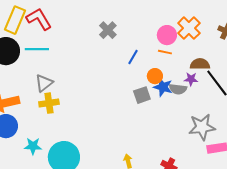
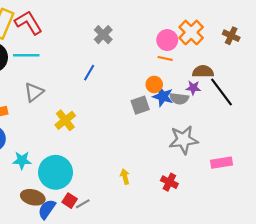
blue line: (133, 57) -> (89, 73), moved
yellow cross: (49, 103) -> (65, 120), moved, turned -30
gray star: (202, 127) -> (183, 140), moved

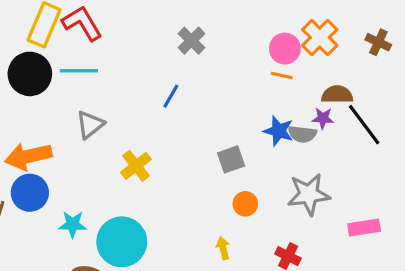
orange circle: (154, 84) -> (245, 204), moved
gray square: (140, 105) -> (231, 159), moved

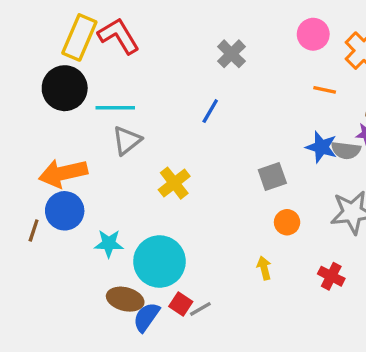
pink circle: (285, 49) -> (313, 34), moved
cyan line: (79, 71) -> (115, 108), moved

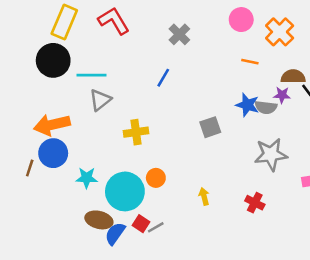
red L-shape: (119, 36) -> (114, 21), moved
yellow cross: (174, 183) -> (136, 132), turned 30
orange circle: (287, 222) -> (156, 178), moved

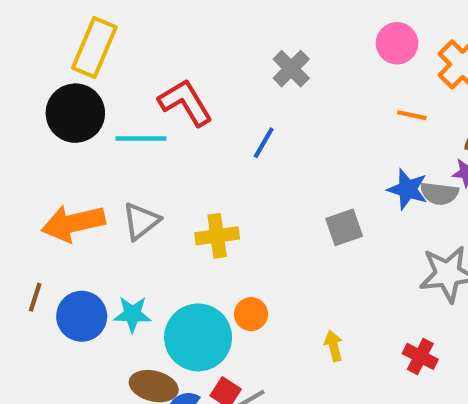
red L-shape: (114, 21) -> (185, 103), moved
gray triangle: (100, 100) -> (141, 221), moved
blue circle: (53, 153) -> (82, 316), moved

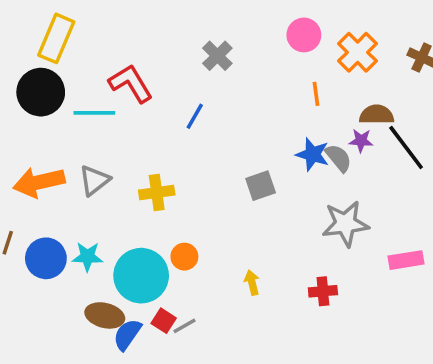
orange line: (412, 115) -> (316, 94), turned 70
gray semicircle: (439, 194) -> (338, 158), turned -136
red cross: (420, 356) -> (323, 291), turned -32

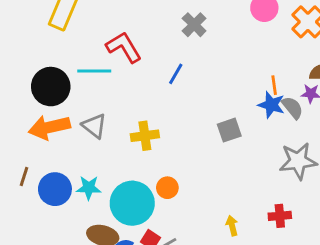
black circle: (41, 92) -> (51, 87), moved
orange line: (316, 94) -> (274, 85), moved
gray triangle: (94, 180) -> (94, 126), turned -44
yellow arrow: (252, 283) -> (232, 226), moved

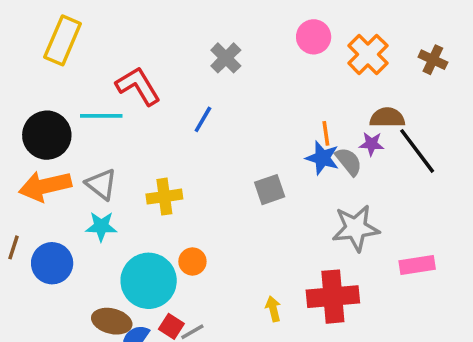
cyan star: (89, 188) -> (101, 226), moved
red cross: (280, 216) -> (333, 297), size x1.8

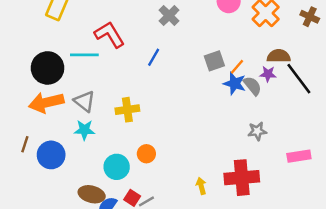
orange line: (326, 133) -> (237, 67), turned 49
gray square: (270, 190) -> (214, 61), moved
gray star: (356, 228) -> (257, 131), size x0.6
cyan circle: (149, 281) -> (117, 167), size x0.7

